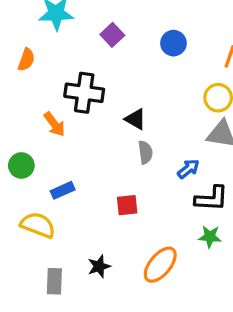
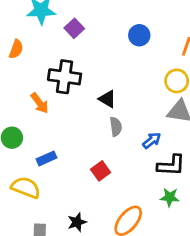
purple square: (112, 35) -> (74, 28), moved
red square: (127, 205) -> (101, 171), turned -30

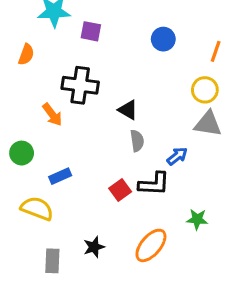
purple square: (74, 28) -> (91, 31), turned -36
black L-shape: (171, 165) -> (154, 184), moved

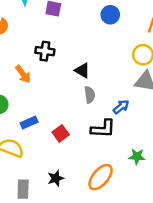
black cross: (80, 85) -> (45, 51), size x0.7
red square: (120, 190) -> (61, 133), moved

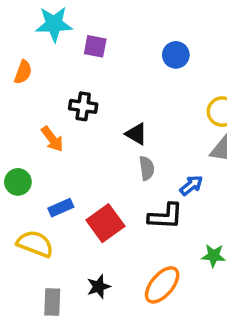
red square: (61, 133) -> (105, 223), size x1.5

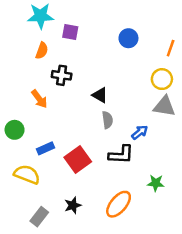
orange semicircle: (23, 72) -> (42, 51), moved
gray rectangle: (52, 302) -> (39, 217), turned 36

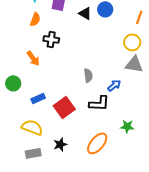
black triangle: (100, 95) -> (85, 13), moved
yellow semicircle: (27, 174) -> (32, 127), moved
gray rectangle: (39, 217) -> (33, 153), turned 42

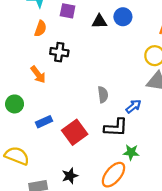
black triangle: (85, 13) -> (99, 21), turned -32
green star: (127, 126) -> (131, 152), moved
yellow semicircle: (32, 127) -> (17, 156), moved

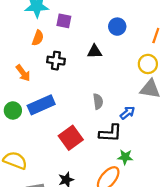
black triangle: (99, 21) -> (95, 52), moved
orange arrow: (38, 75) -> (23, 73), moved
blue rectangle: (44, 122) -> (41, 105), moved, size x1.6

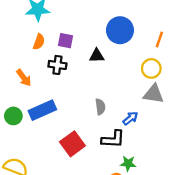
purple square: (64, 21) -> (66, 41), moved
blue circle: (117, 27) -> (120, 30), size x1.5

